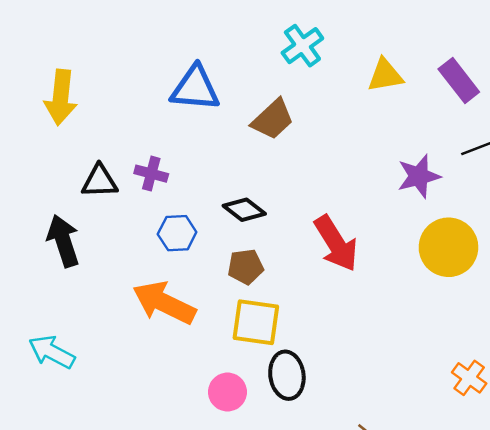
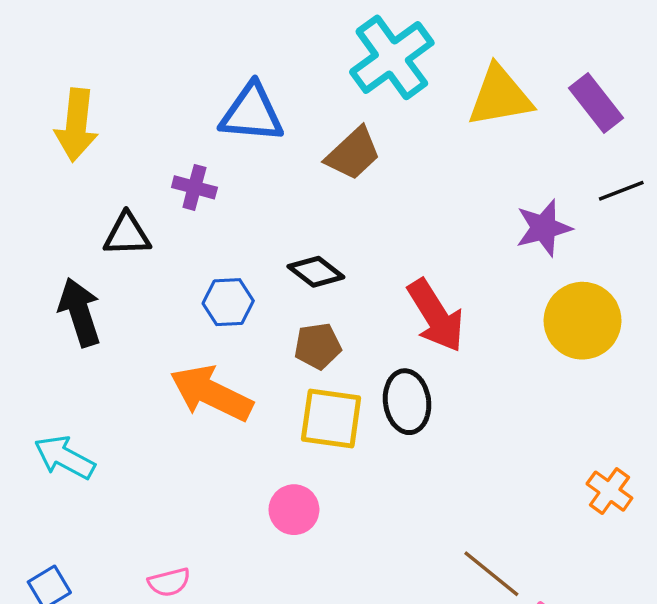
cyan cross: (302, 46) -> (392, 57), size x1.5
yellow triangle: (385, 75) -> (500, 96), size x1.4
purple cross: (151, 174) -> (194, 187), moved
black ellipse: (287, 375) -> (407, 402), moved

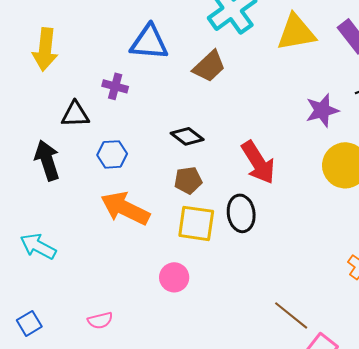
blue hexagon: (228, 302) -> (112, 154), moved

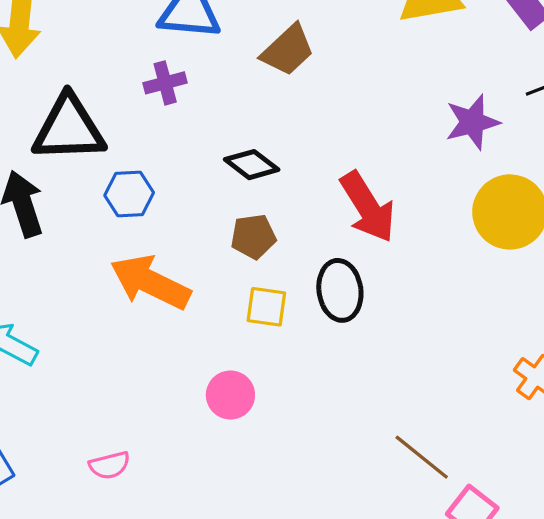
purple cross: (115, 86) -> (165, 83), moved, turned -30
black triangle: (75, 114) -> (69, 129), size x1.6
yellow square: (196, 223) -> (266, 307), size x0.7

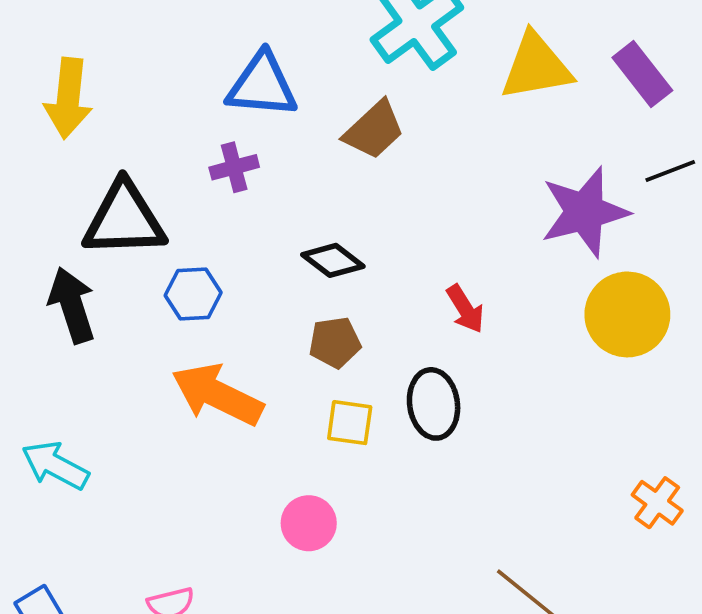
purple star: (472, 122) -> (585, 212), size x1.4
red arrow: (368, 207) -> (465, 309), size x0.6

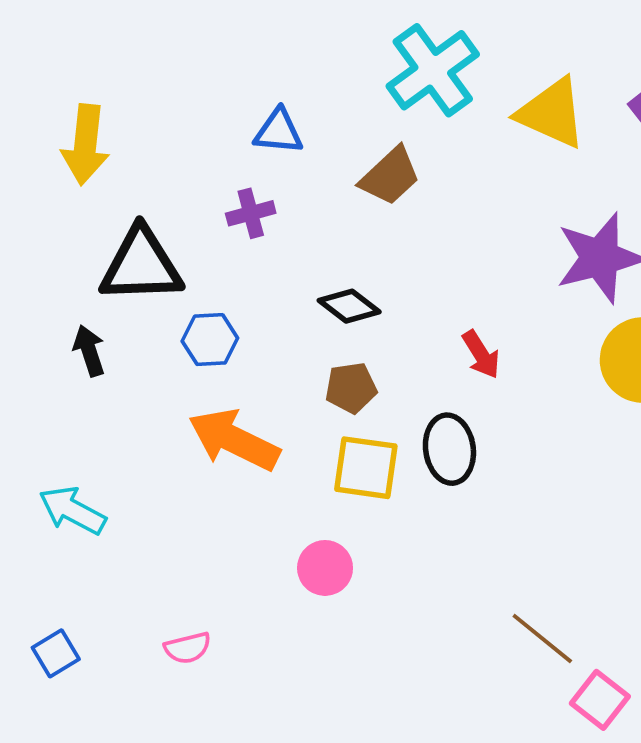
yellow triangle: (536, 67) -> (552, 113), turned 34
blue triangle: (262, 85) -> (279, 132), size x0.7
black arrow: (72, 305) -> (89, 351), size x0.7
yellow square: (350, 423) -> (366, 468), size x1.4

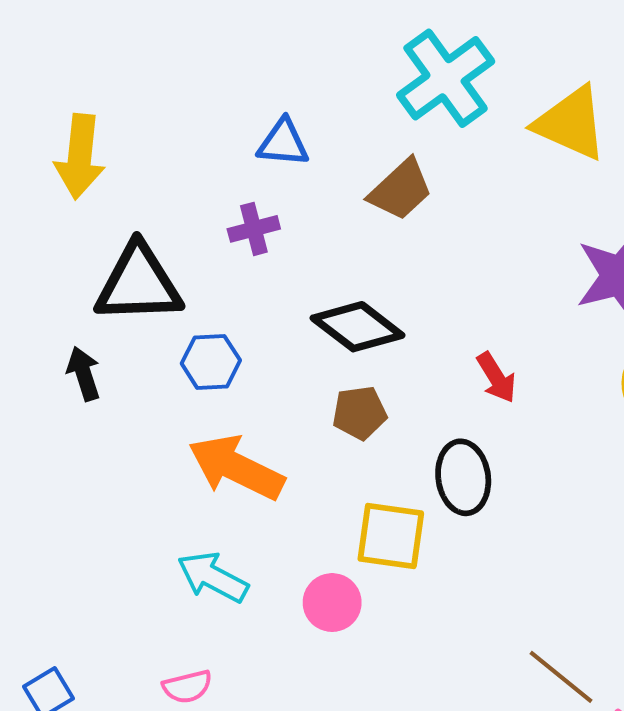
black diamond: (349, 306) -> (358, 327), size x1.4
yellow square: (366, 468) -> (391, 536), moved
cyan arrow: (72, 510) -> (213, 577), moved

